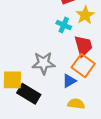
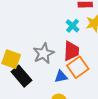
red trapezoid: (83, 46) -> (71, 51), moved
gray star: (44, 63) -> (44, 53), turned 30

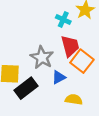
black rectangle: (22, 76) -> (26, 88), turned -70
blue triangle: (61, 77) -> (59, 77), moved

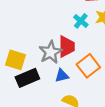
red trapezoid: (70, 46) -> (67, 47), moved

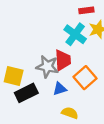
cyan cross: (81, 21) -> (75, 34), size x1.5
gray star: (50, 52) -> (47, 67), turned -30

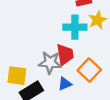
cyan cross: (75, 34) -> (75, 27), turned -30

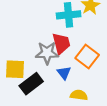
blue triangle: (65, 84) -> (64, 73), turned -40

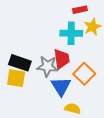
blue triangle: (64, 73) -> (61, 86), size x1.5
black rectangle: (31, 84) -> (20, 63), moved, turned 50

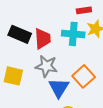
red trapezoid: (62, 59) -> (43, 39), moved
black rectangle: (20, 63) -> (20, 34), moved

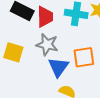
orange square: (84, 76) -> (84, 57), turned 30

